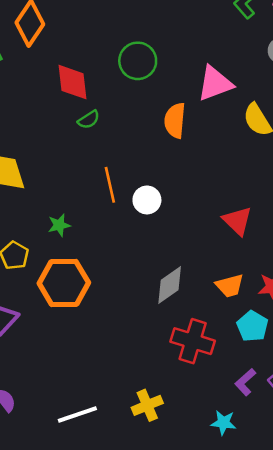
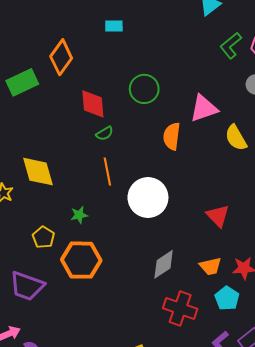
orange line: (110, 185) -> (107, 171), moved
white circle: (147, 200) -> (148, 197), size x1.8

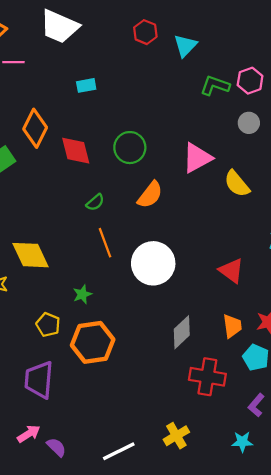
green L-shape: (231, 45) -> (215, 86), turned 68
red diamond: (93, 104) -> (76, 151), moved
orange semicircle: (172, 136) -> (150, 195), moved, turned -140
orange trapezoid: (210, 266) -> (232, 326), turned -75
purple trapezoid: (27, 286) -> (39, 380), turned 84

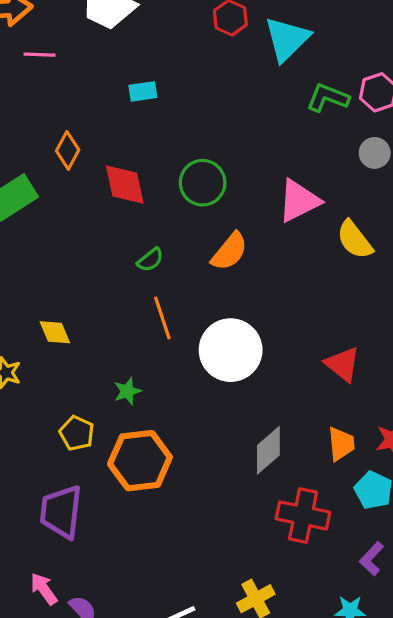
cyan triangle: (185, 46) -> (287, 39), size x1.4
orange diamond: (35, 128) -> (68, 150), size x0.7
yellow diamond: (30, 255) -> (55, 332), size x0.6
pink arrow: (29, 434) -> (44, 589), turned -95

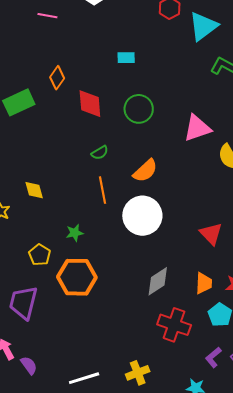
cyan rectangle: (143, 91) -> (126, 58), moved
orange semicircle: (229, 252) -> (145, 171), moved

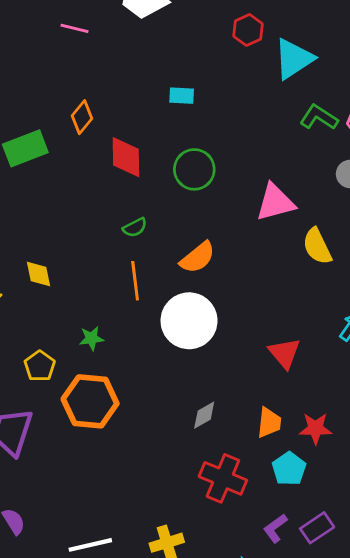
gray diamond: (158, 281) -> (204, 415), size x0.7

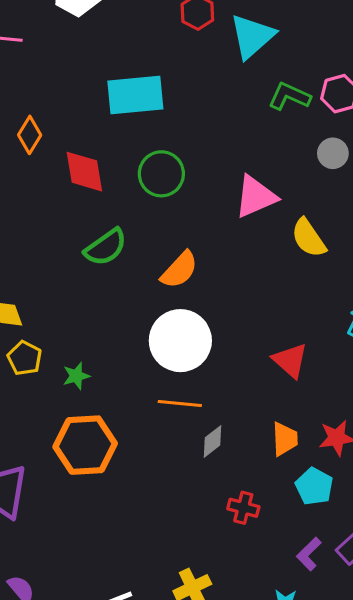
cyan rectangle: (182, 96) -> (135, 95), size x2.0
green semicircle: (135, 227) -> (106, 247), size x1.6
orange line: (135, 281) -> (180, 403), moved, turned -69
yellow pentagon: (40, 366) -> (25, 358), moved
red cross: (223, 478) -> (243, 508), size x0.6

